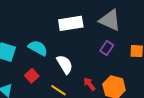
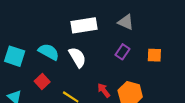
gray triangle: (110, 20) -> (126, 22), size x0.7
white semicircle: (65, 64) -> (77, 57), moved

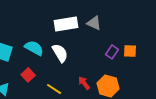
gray triangle: (126, 22) -> (94, 23), moved
purple rectangle: (122, 52) -> (112, 52), moved

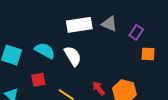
purple rectangle: (112, 52) -> (136, 32), moved
red square: (28, 75) -> (38, 80), turned 32

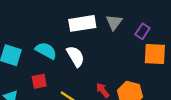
gray triangle: (109, 24) -> (114, 22), turned 42
orange square: (148, 54) -> (155, 54), size x1.5

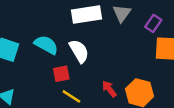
red square: (39, 81) -> (61, 74), moved

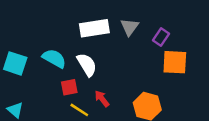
red arrow: (109, 89) -> (102, 99), moved

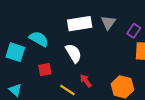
cyan semicircle: (54, 58) -> (39, 39), moved
red square: (69, 87) -> (45, 70), moved

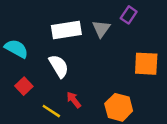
purple rectangle: (134, 31) -> (129, 15), moved
red square: (45, 70) -> (24, 86), turned -32

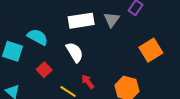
orange square: (146, 64) -> (151, 50), turned -35

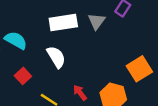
orange square: (151, 50) -> (139, 69), moved
red arrow: (88, 82) -> (80, 93), moved

